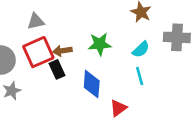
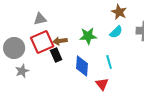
cyan semicircle: (141, 49) -> (116, 32), moved
cyan line: (140, 76) -> (109, 62), moved
red triangle: (118, 108) -> (102, 84), turned -32

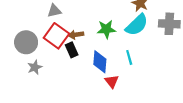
cyan semicircle: (116, 32) -> (137, 25), size x1.6
red square: (42, 42) -> (56, 36), turned -30
red triangle: (102, 84) -> (112, 81), moved

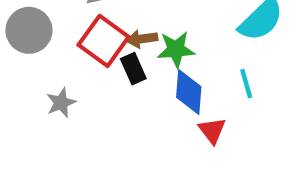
green star: (106, 29) -> (176, 49), moved
gray circle: (26, 42) -> (29, 30), moved

